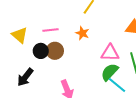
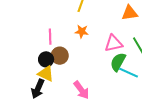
pink line: (51, 30) -> (50, 37), turned -70
yellow triangle: (20, 35) -> (46, 74), moved

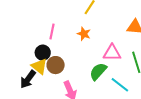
brown circle: (60, 56) -> (56, 65), moved
green semicircle: (118, 62) -> (98, 71), moved

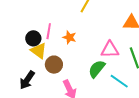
orange star: (84, 34) -> (69, 37), moved
black circle: (43, 53) -> (33, 38), moved
yellow triangle: (39, 66) -> (39, 51), moved

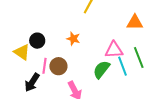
pink line: (49, 31) -> (44, 66), moved
yellow triangle: (39, 51) -> (22, 52), moved
cyan line: (119, 81) -> (123, 66), moved, turned 36

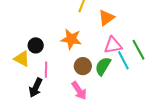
orange triangle: (135, 22) -> (106, 18), moved, turned -30
orange star: (73, 39) -> (71, 39), size x1.5
brown circle: (58, 66) -> (83, 66), moved

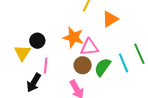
pink triangle: (113, 45) -> (89, 47), moved
yellow triangle: (22, 59) -> (22, 53), turned 30

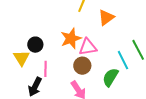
orange star: (73, 37) -> (71, 38), turned -30
green semicircle: (103, 67) -> (110, 77), moved

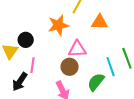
orange triangle: (106, 17) -> (99, 22), turned 30
orange star: (71, 38) -> (58, 25), moved

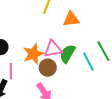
orange star: (58, 25) -> (33, 54), moved
green semicircle: (96, 82) -> (67, 54), moved

